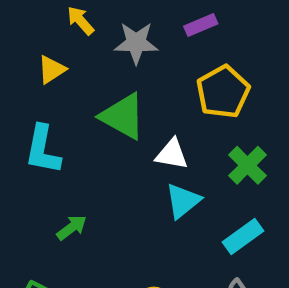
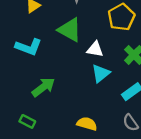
cyan L-shape: (43, 150) -> (28, 47), turned -80
green arrow: (72, 228) -> (43, 87), size x1.5

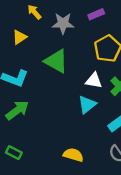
white triangle: (95, 49) -> (94, 81), moved
green arrow: (43, 87) -> (17, 110), moved

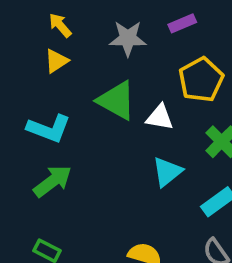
yellow arrow: (34, 12) -> (60, 25), moved
white triangle: (94, 81) -> (160, 117), moved

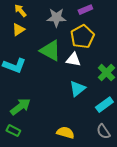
yellow pentagon: (201, 80) -> (82, 37), moved
green arrow: (53, 181) -> (20, 107), moved

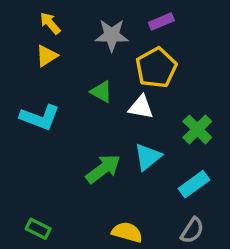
green triangle: (50, 51) -> (101, 92), size x0.6
green arrow: (20, 107) -> (103, 169), moved
gray semicircle: (103, 132) -> (192, 230), turned -112

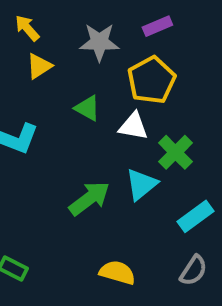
yellow triangle: (47, 56) -> (39, 66), moved
green cross: (197, 129) -> (175, 152), moved

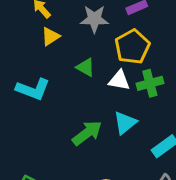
green cross: (175, 152) -> (150, 83), moved, turned 30

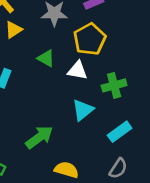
green cross: (150, 83) -> (114, 85), moved
green arrow: (87, 133) -> (39, 137), moved

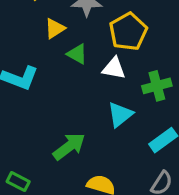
yellow triangle: (13, 30) -> (55, 28), moved

